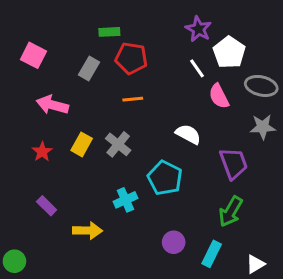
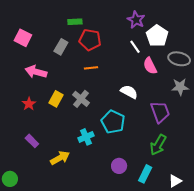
yellow arrow: (87, 231) -> (60, 158), turned -30

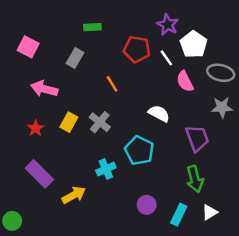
red pentagon: (90, 40) -> (137, 49), moved
orange line: (91, 68) -> (112, 84), turned 64
purple rectangle: (32, 141) -> (39, 174), size x1.6
green arrow: (158, 145) -> (195, 179), turned -45
white triangle: (175, 181) -> (210, 212), moved

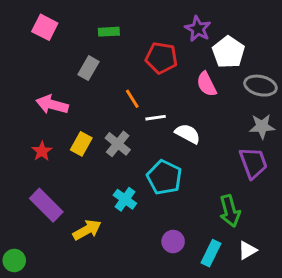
pink square: (28, 47) -> (45, 27), moved
white line: (166, 58) -> (156, 118), moved, turned -63
pink semicircle: (185, 81) -> (207, 84), moved
purple trapezoid: (197, 138) -> (253, 163), moved
cyan cross: (106, 169) -> (125, 199), turned -30

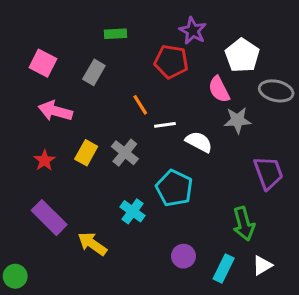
pink square: (45, 27) -> (43, 63), moved
purple star: (198, 29) -> (193, 31), moved
gray star: (262, 126) -> (238, 120), moved
yellow arrow: (87, 230) -> (92, 244), turned -116

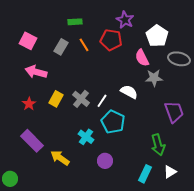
orange line: (140, 105) -> (84, 45), moved
white line: (165, 125) -> (102, 101), moved, turned -48
purple circle: (183, 256) -> (105, 161), moved

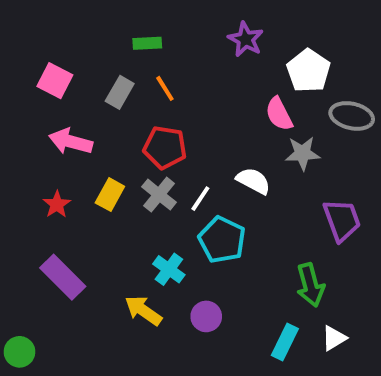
red pentagon: (111, 40) -> (165, 147), moved
yellow arrow: (60, 158) -> (143, 311), moved

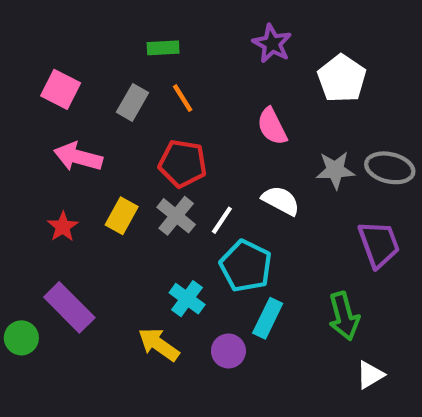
pink semicircle: (279, 114) -> (272, 126), moved
gray ellipse: (352, 116) -> (390, 168), moved
cyan rectangle: (285, 342) -> (268, 318), moved
green circle: (19, 352) -> (21, 338), moved

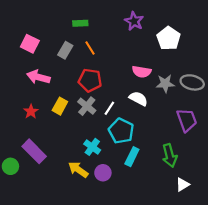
pink semicircle: (272, 126) -> (142, 72), moved, turned -54
purple circle: (228, 351) -> (103, 173), moved

